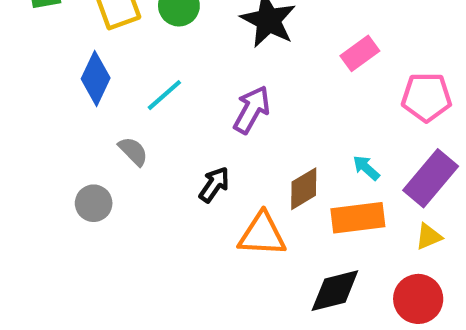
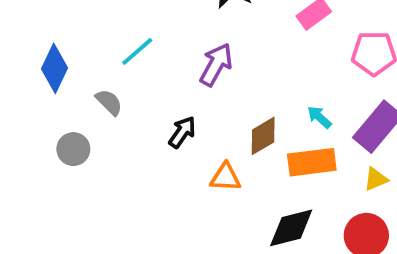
blue diamond: (96, 78) -> (55, 68), moved
orange triangle: (262, 234) -> (225, 177), size x0.7

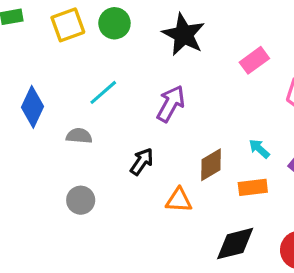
gray semicircle: (109, 102) -> (79, 136), turned -40
gray circle: (73, 149) -> (81, 200), moved
orange rectangle: (312, 162) -> (253, 187), size x0.7

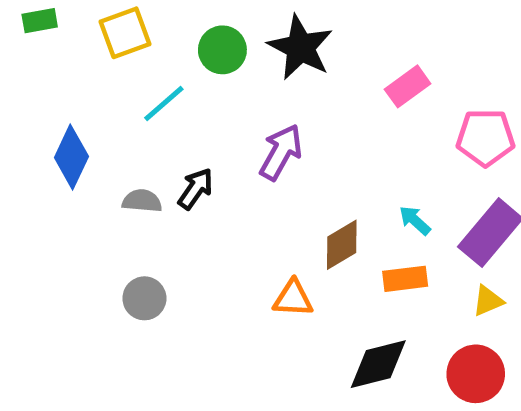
green circle: (114, 23) -> (222, 50), moved
cyan line: (103, 92) -> (164, 103), moved
black arrow: (142, 162) -> (196, 189), moved

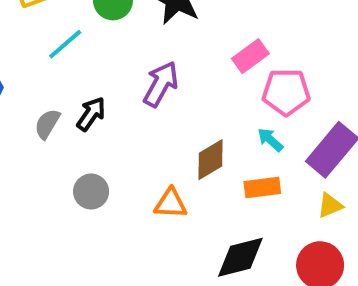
pink rectangle: (408, 86) -> (250, 56), moved
pink pentagon: (485, 138) -> (286, 92), moved
gray semicircle: (142, 201) -> (47, 124), turned -64
gray circle: (144, 298) -> (91, 192), moved

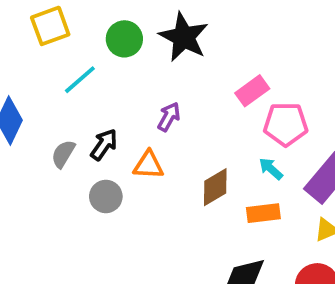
purple arrow: (161, 84) -> (169, 117), size x0.7
gray circle: (91, 192) -> (106, 196), moved
orange triangle: (171, 203) -> (148, 165), moved

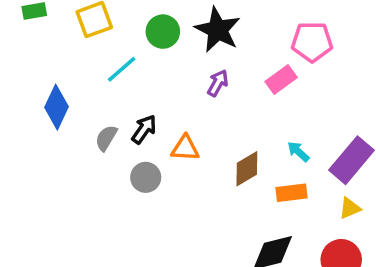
purple arrow: (169, 117) -> (218, 83), moved
pink pentagon: (286, 124) -> (312, 42), moved

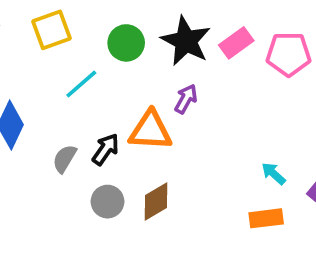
pink rectangle: (281, 80) -> (236, 43), moved
orange triangle: (185, 148) -> (150, 131), moved, size x1.4
brown diamond: (247, 169) -> (156, 202), moved

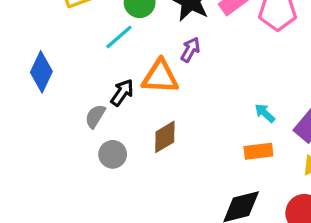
cyan line: (81, 84) -> (119, 37), moved
gray semicircle: (65, 159) -> (95, 116), moved
gray circle: (107, 202) -> (113, 154), moved

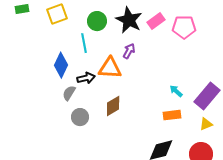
cyan line: (119, 37) -> (84, 43), turned -60
blue diamond: (41, 72) -> (61, 65), moved
black arrow: (122, 93) -> (86, 78), turned 42

